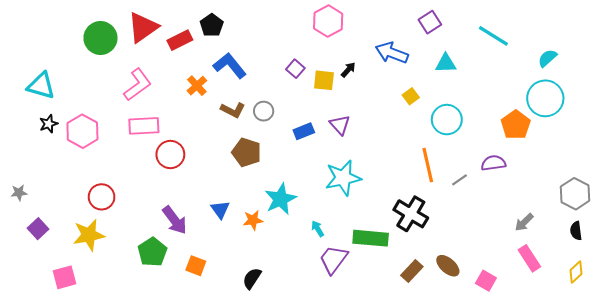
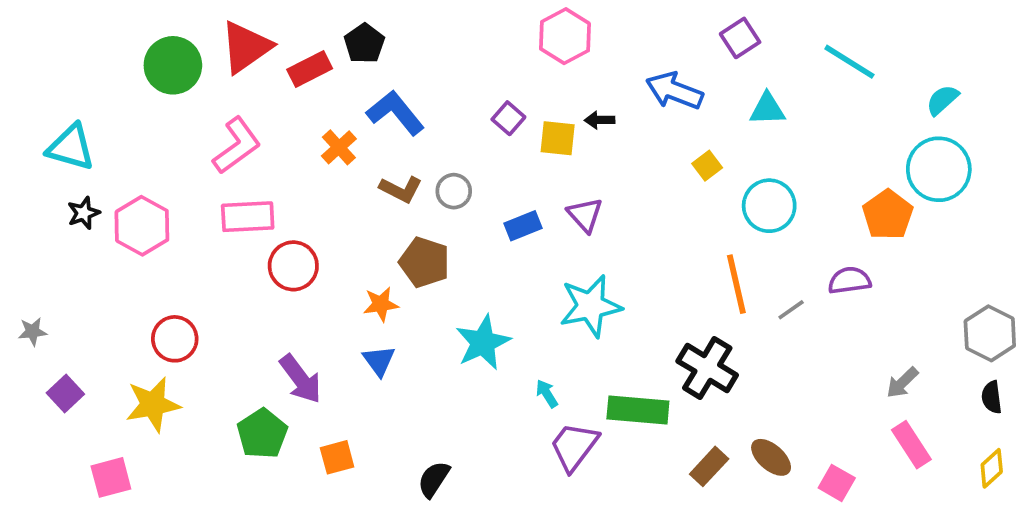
black arrow: (348, 70) -> (600, 120), turned -133
orange star: (253, 220) -> (381, 304), moved
orange square: (196, 266) -> (337, 457), turned -36

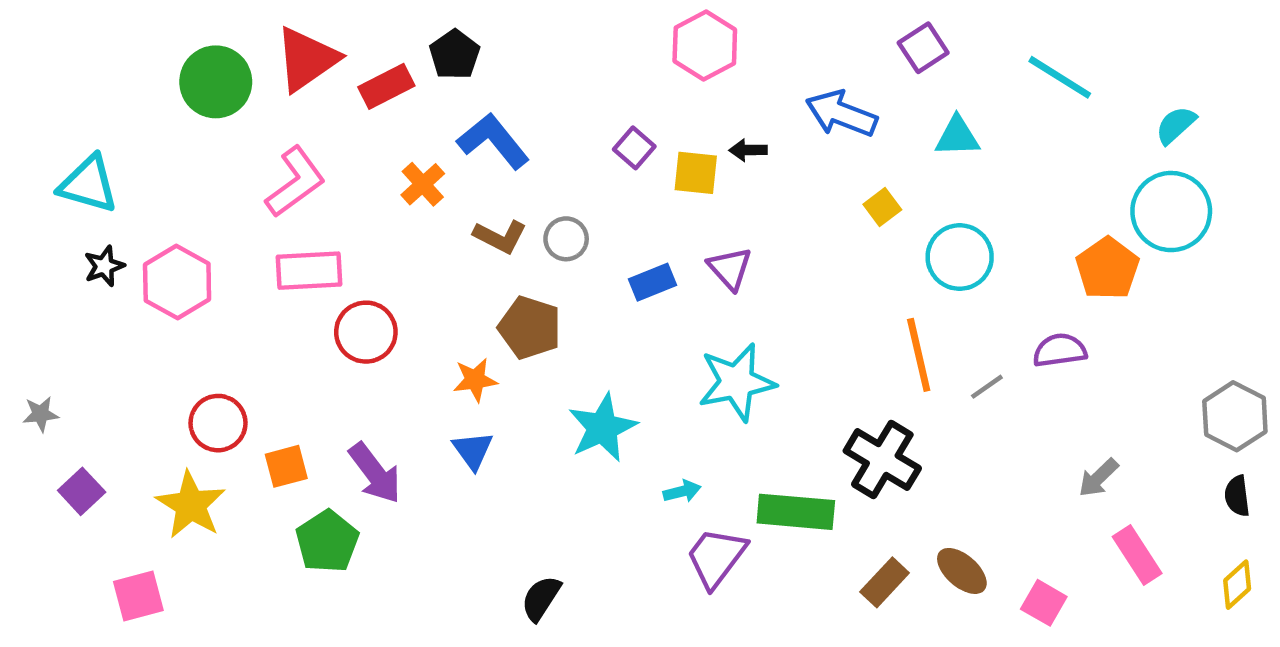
gray arrow: (902, 383) -> (1098, 478), moved
cyan arrow: (547, 394) -> (682, 491), turned 108
yellow star: (153, 404) -> (191, 505), turned -30
orange square: (337, 457) -> (286, 466), moved

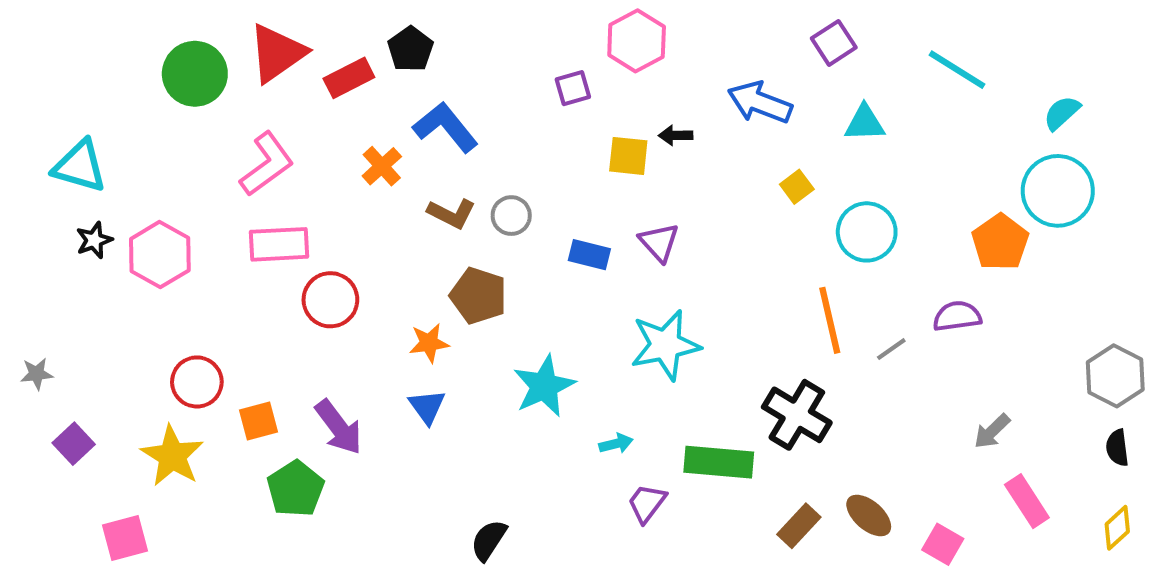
purple square: (634, 148) -> (573, 88), moved, turned 33
blue rectangle: (653, 282) -> (589, 255), turned 36
purple trapezoid: (716, 557) -> (647, 503), size x0.7

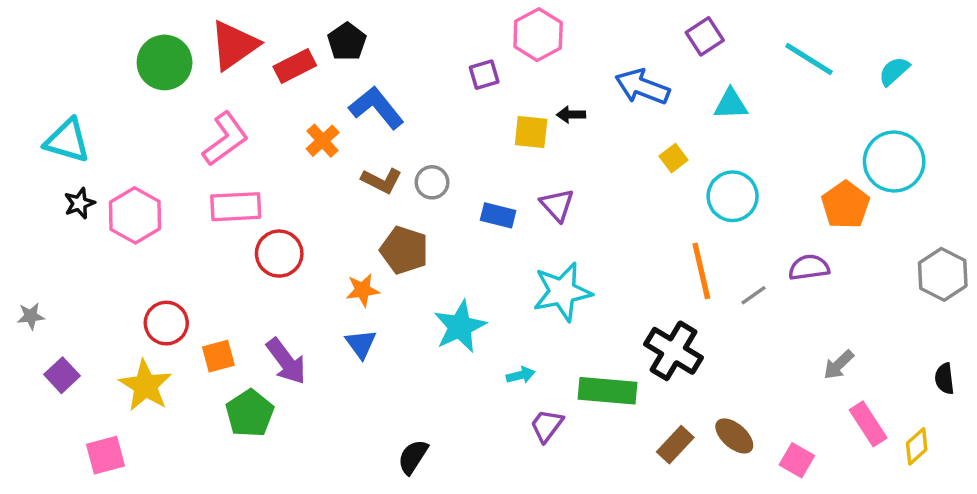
cyan semicircle: (1062, 113) -> (894, 71), moved
gray hexagon: (1115, 376) -> (943, 274), moved
yellow diamond: (1117, 528) -> (917, 446), moved

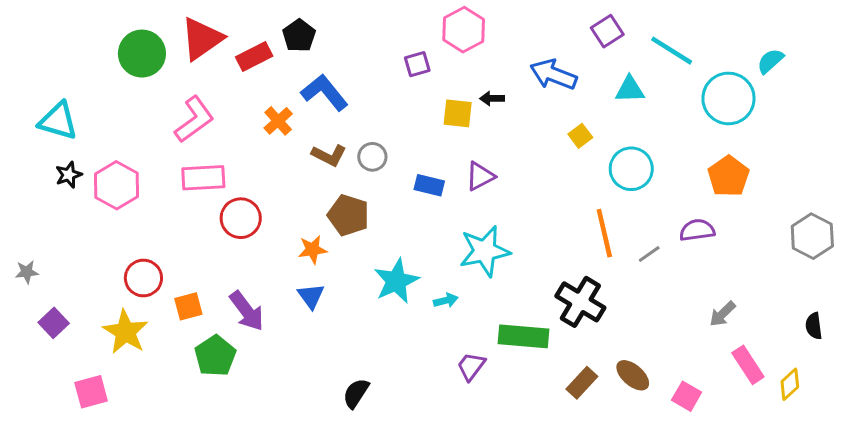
cyan line: (809, 59) -> (672, 51), moved
cyan circle: (894, 161) -> (728, 98), moved
purple triangle: (557, 205) -> (480, 176), turned 44
cyan arrow: (521, 375) -> (446, 300), moved

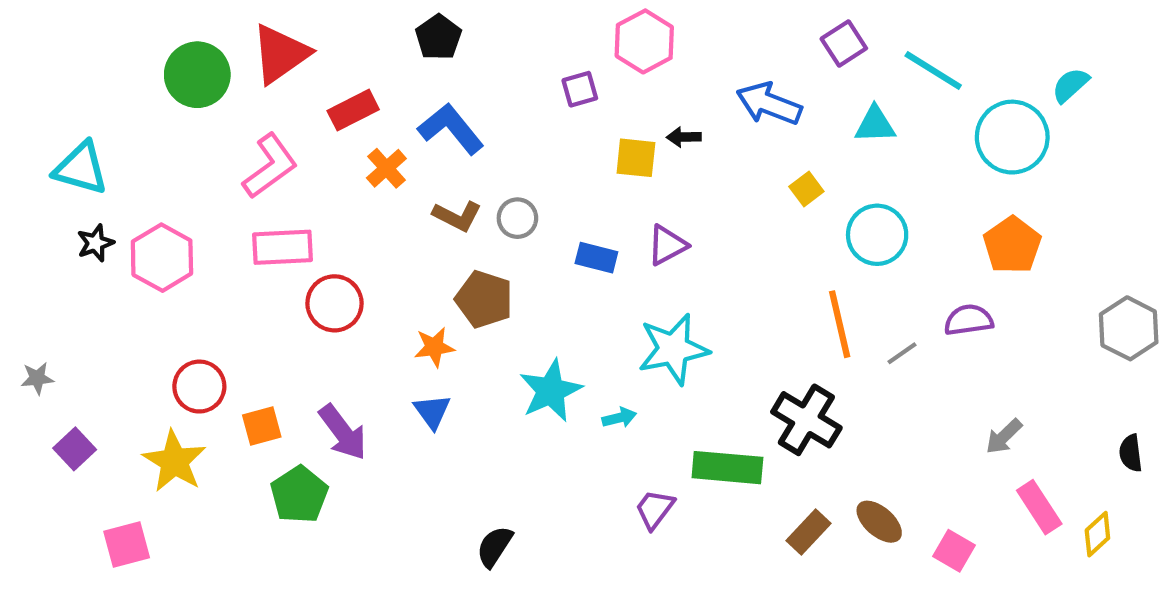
black pentagon: (299, 36) -> (438, 37), moved
red rectangle: (254, 57) -> (353, 110), moved

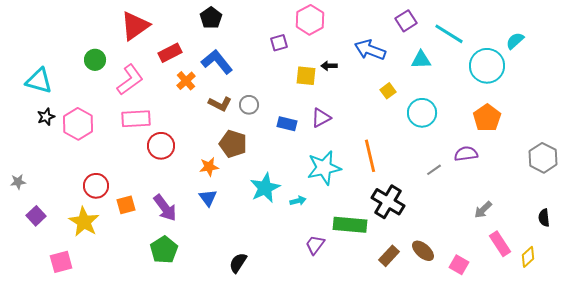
green circle: (197, 75) -> (95, 60), moved, size x0.7
orange line: (840, 324) -> (370, 156), moved
green pentagon: (299, 495) -> (164, 250), moved

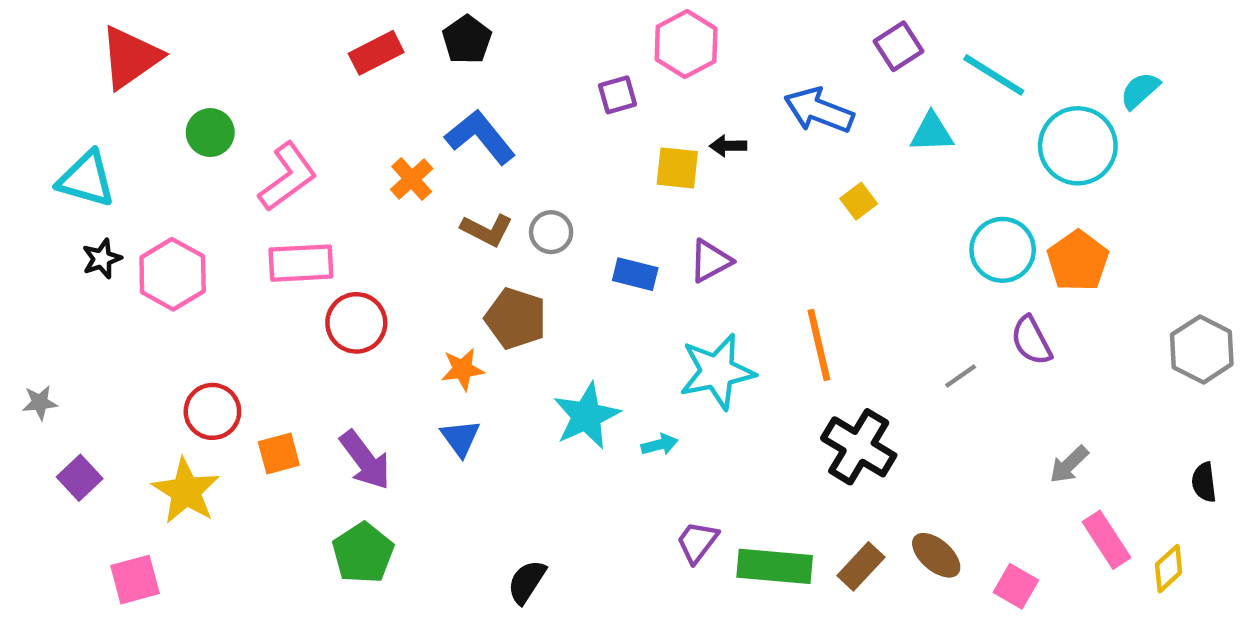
red triangle: (135, 26) -> (131, 57), moved
red rectangle: (170, 53) -> (376, 53), moved
cyan circle: (422, 113) -> (1003, 250), moved
purple semicircle: (466, 154) -> (1031, 341), turned -110
green rectangle: (350, 225) -> (775, 566), moved

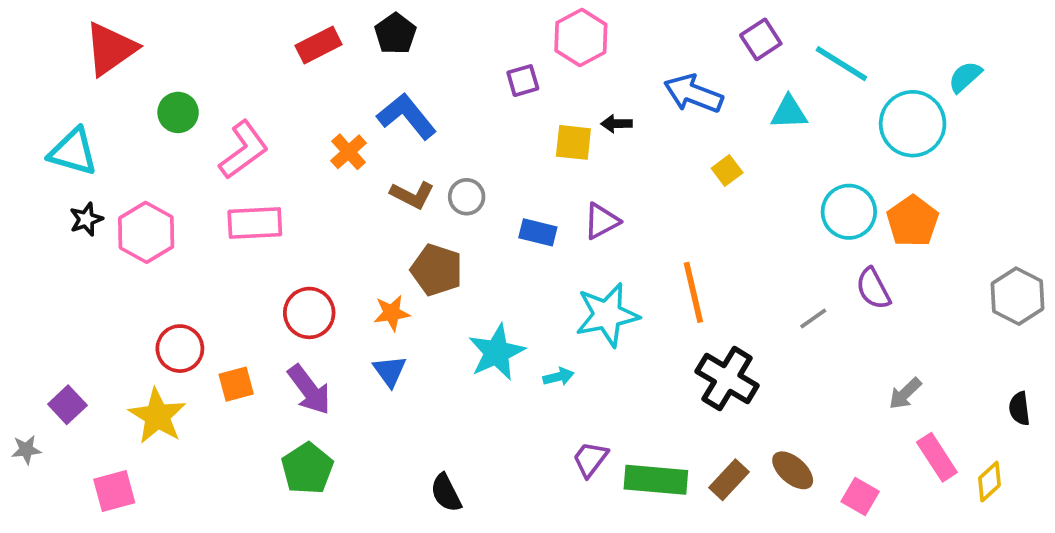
red circle: (356, 323) -> (309, 313), moved
gray star: (40, 403) -> (26, 450), moved
black semicircle: (527, 582) -> (446, 493), turned -60

